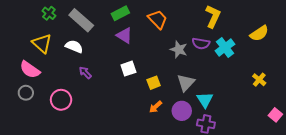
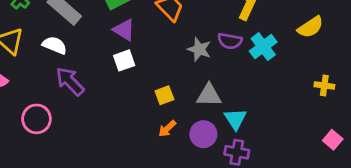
white square: (128, 69) -> (124, 60), moved
purple arrow: (85, 73) -> (70, 81), size x1.6
yellow cross: (259, 80) -> (324, 86), moved, turned -32
gray triangle: (186, 83) -> (209, 95), turned 48

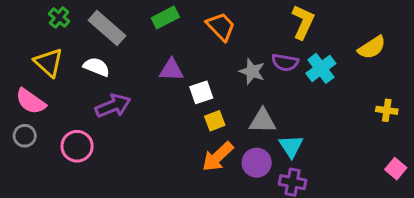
purple triangle: (124, 30) -> (171, 70), moved, turned -30
white square: (124, 60) -> (201, 92), moved
purple arrow: (70, 81) -> (113, 106), turned 112
orange arrow: (167, 129) -> (218, 157), size x1.6

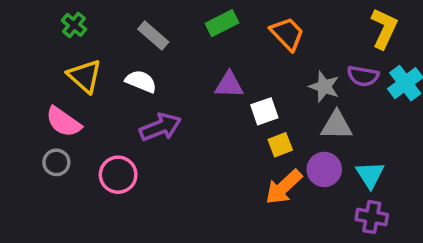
green cross: (59, 18) -> (74, 25), moved
gray rectangle: (107, 28) -> (153, 36), size x0.7
gray triangle: (263, 121) -> (337, 125), moved
purple circle: (257, 163) -> (324, 169), moved

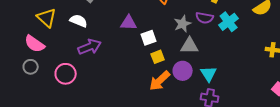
gray star: (324, 87) -> (183, 24), turned 30

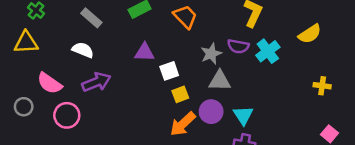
yellow triangle: (47, 18) -> (26, 43), moved, turned -45
pink semicircle: (35, 44) -> (50, 83), moved

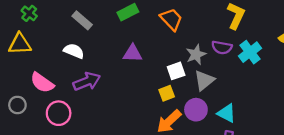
white square: (169, 71) -> (176, 71), moved
gray triangle: (220, 81) -> (204, 80), turned -40
cyan triangle: (243, 115) -> (227, 113), turned -30

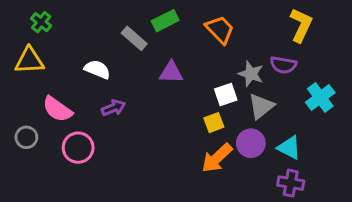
gray rectangle: (82, 20) -> (134, 38), moved
cyan cross: (250, 52) -> (320, 97), moved
gray star: (196, 54) -> (251, 74), turned -30
purple arrow: (87, 81) -> (114, 108), size x0.7

